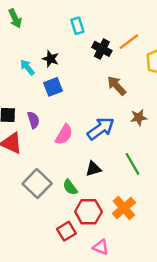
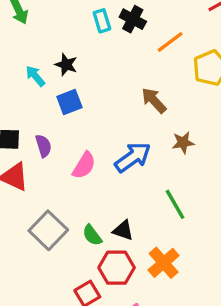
black cross: (102, 49) -> (133, 19), moved
black triangle: (93, 169) -> (123, 230), moved, turned 35

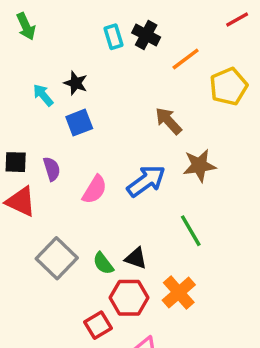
brown star: (183, 143) -> (199, 165), size x1.4

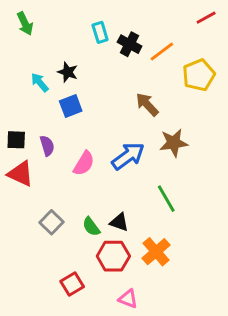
black cross: (146, 35) -> (130, 44), moved
gray square: (57, 258) -> (52, 222), size x0.7
red square: (98, 325) -> (72, 284), moved

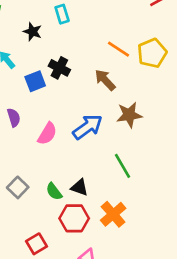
black cross: (130, 44) -> (59, 68), moved
orange line: (162, 52) -> (118, 49), moved, turned 70
black star: (68, 72) -> (32, 32), moved

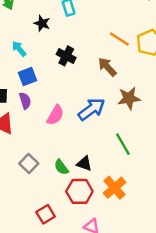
blue square: (35, 81) -> (27, 77), moved

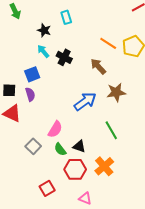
cyan arrow: (19, 49) -> (43, 51), moved
pink semicircle: (55, 115) -> (55, 129), moved

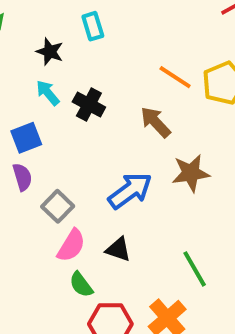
green line: (111, 130) -> (195, 269), moved
gray square: (33, 146) -> (58, 206), moved
black triangle: (79, 146) -> (118, 249), moved

